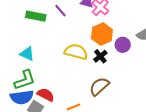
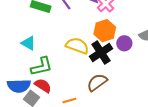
black cross: (100, 56) -> (101, 53), size x1.6
green L-shape: (25, 80) -> (42, 67), moved

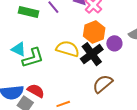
green L-shape: (42, 67) -> (33, 58), moved
brown semicircle: (97, 82) -> (103, 84), moved

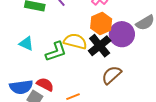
purple circle: (114, 43) -> (122, 34), size x1.6
green L-shape: (33, 58) -> (56, 52), moved

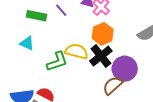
purple circle: (122, 34) -> (125, 69), moved
cyan triangle: (26, 44) -> (27, 43), moved

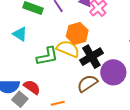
orange hexagon: (103, 34) -> (77, 33), moved
brown semicircle: (113, 85) -> (87, 83), moved

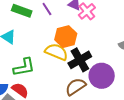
green L-shape: (47, 56) -> (24, 67), moved

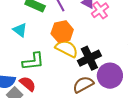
orange hexagon: (66, 37) -> (62, 32), moved

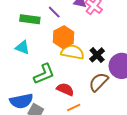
black cross: (89, 58) -> (97, 55), size x0.7
red semicircle: (28, 84) -> (65, 89), moved

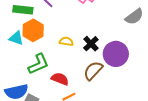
orange hexagon: (63, 37) -> (33, 30), moved
yellow semicircle: (72, 52) -> (66, 41), size x0.6

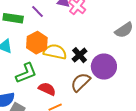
orange hexagon: (33, 30) -> (37, 43), moved
yellow semicircle: (66, 41) -> (55, 52), size x1.6

